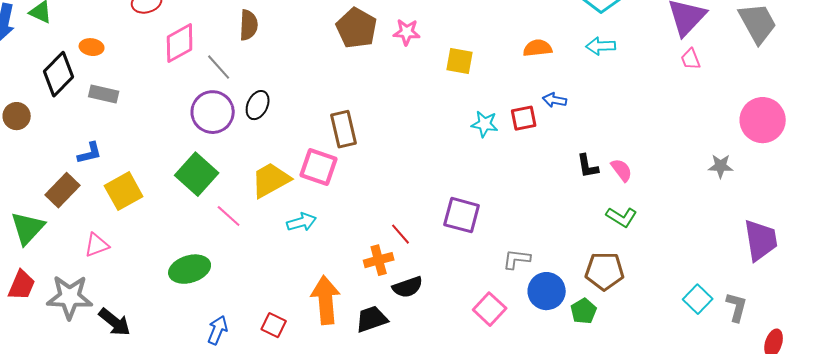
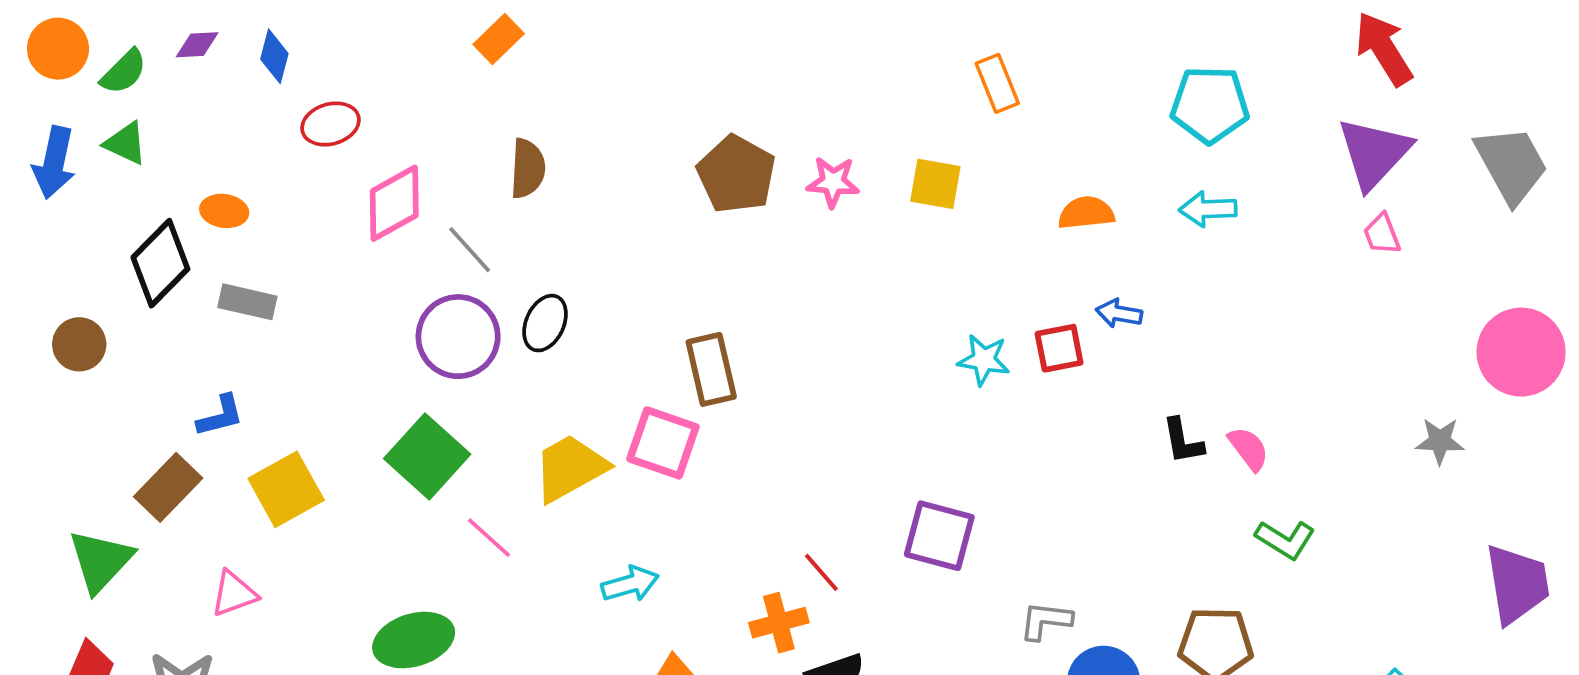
yellow square: (460, 61) -> (935, 184), moved
green L-shape: (622, 217) -> (1285, 540), moved
cyan arrow: (302, 222) -> (630, 584), moved

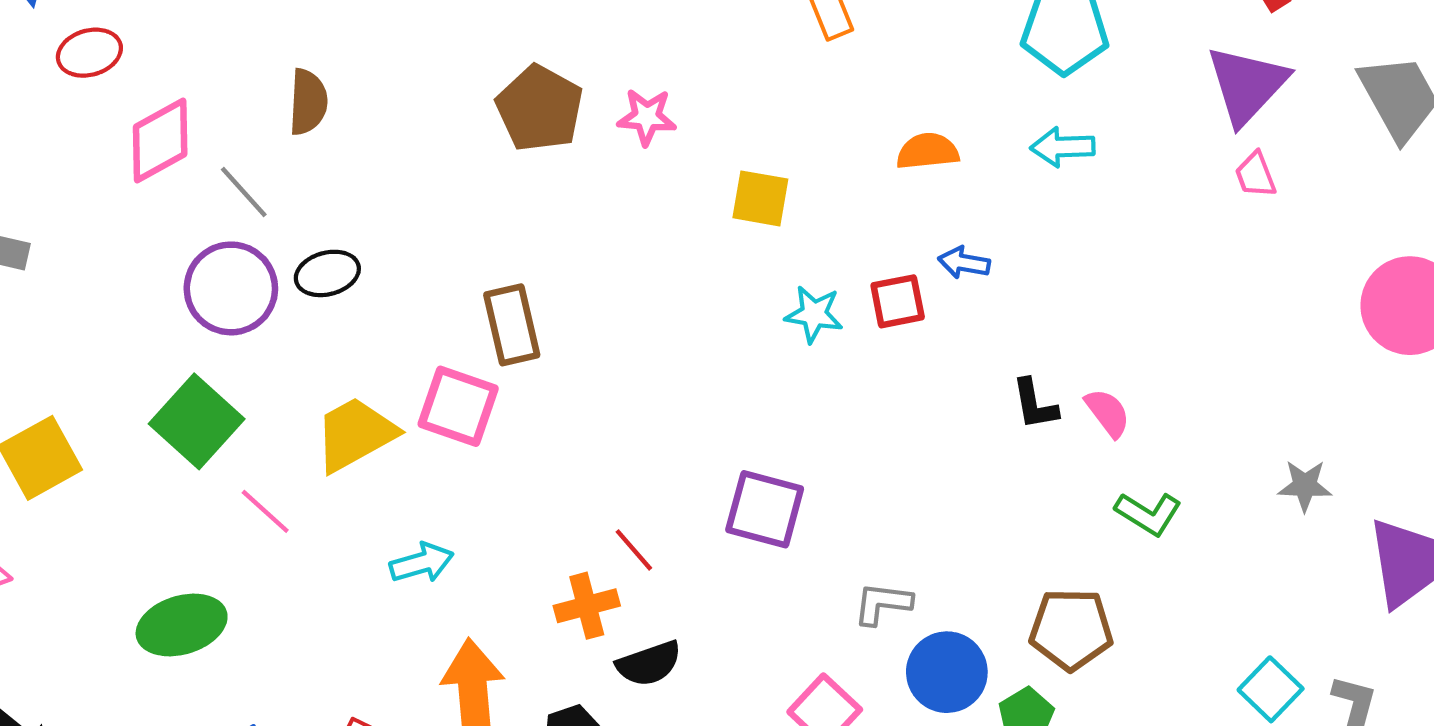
yellow square: (935, 184) -> (760, 198), moved
black ellipse: (545, 323) -> (327, 273), turned 50
gray star: (1440, 441) -> (1305, 486), moved

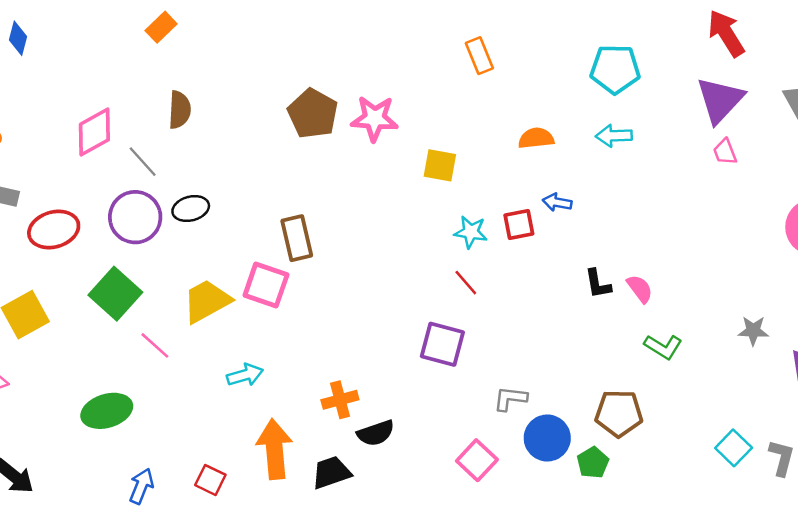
red ellipse: (89, 53) -> (54, 229), moved, size x1.4
pink star: (647, 117) -> (375, 118), size x1.4
red line: (634, 550) -> (466, 283), moved

